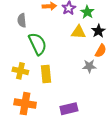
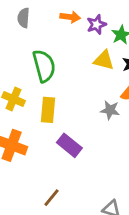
gray semicircle: (22, 20) -> (24, 18), moved
purple rectangle: (69, 109) -> (69, 145), moved, turned 42

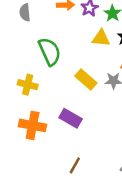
yellow rectangle: (48, 110) -> (86, 79), moved, turned -45
purple rectangle: (69, 145) -> (71, 118), moved

